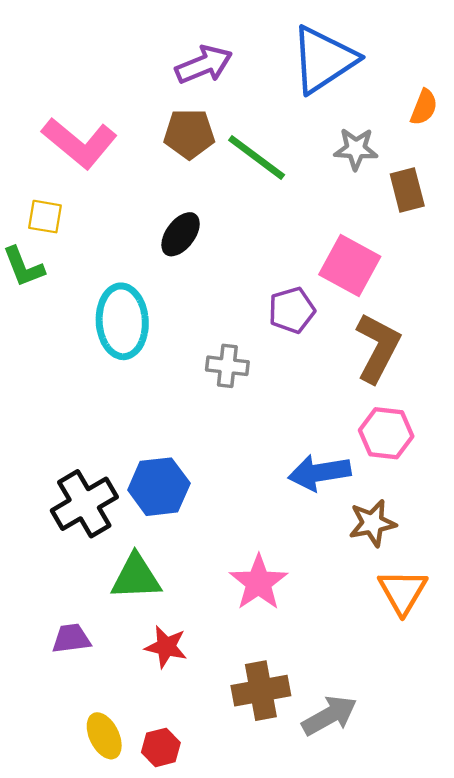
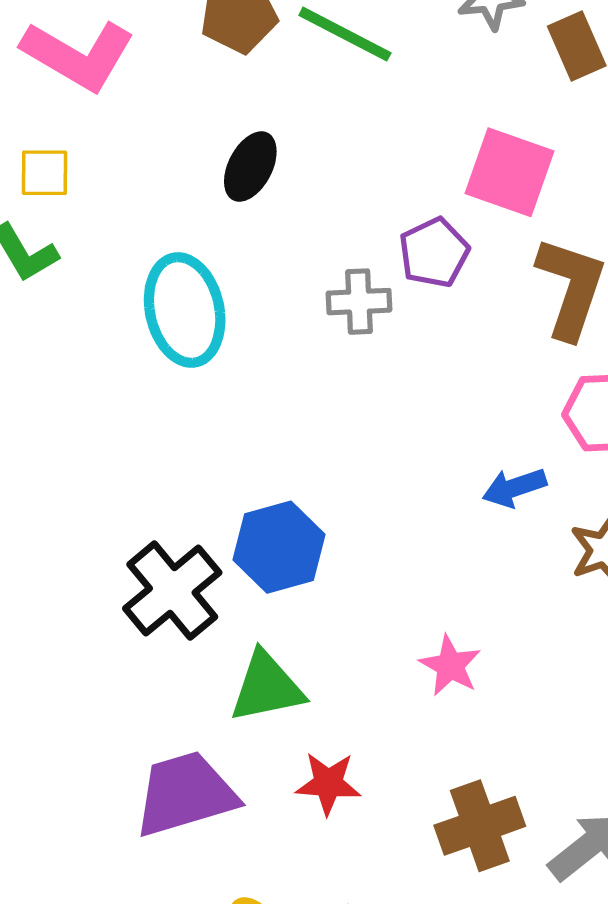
gray cross: (227, 366) -> (359, 302), moved
blue arrow: (319, 473) -> (514, 488), size x0.7
pink star: (259, 583) -> (450, 666), size x0.7
purple trapezoid: (71, 638) -> (185, 794), size x1.8

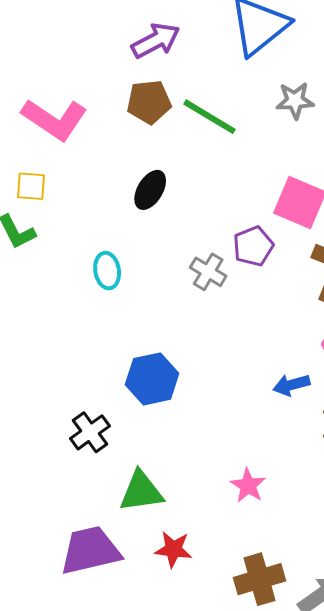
gray cross: (359, 302) -> (208, 272), turned 30
cyan ellipse: (185, 310) -> (107, 271), size x0.6
blue hexagon: (279, 547) -> (152, 379), moved
black cross: (172, 591) -> (90, 432), size x0.7

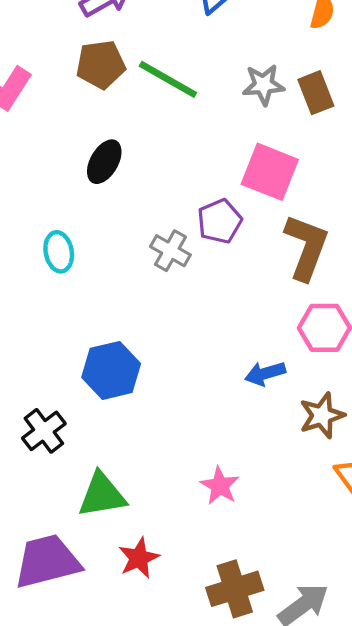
gray star: (295, 101) -> (263, 85), moved
red star: (173, 549) -> (139, 558), turned -30

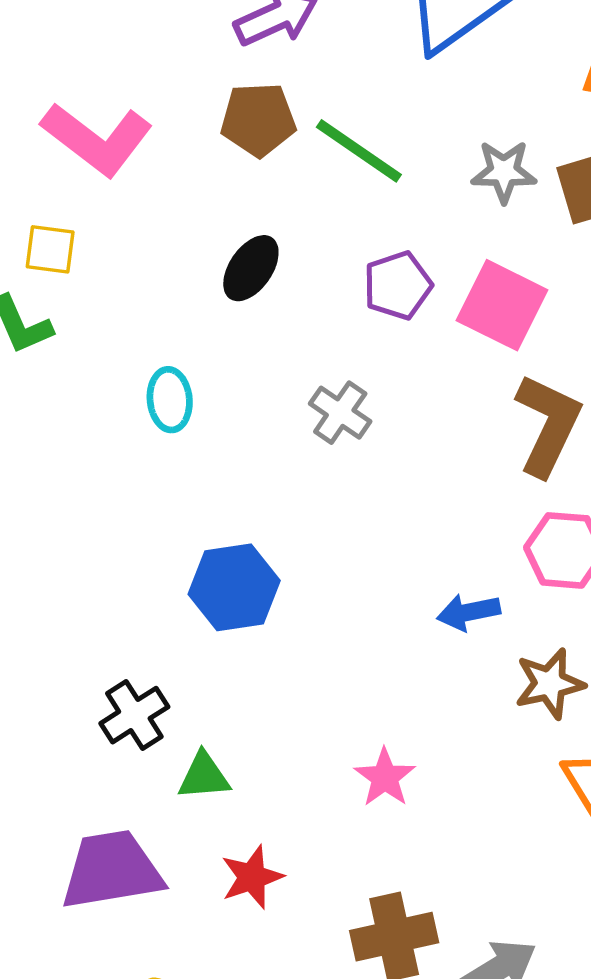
purple pentagon: (220, 221) -> (398, 286), moved
black cross: (44, 431) -> (134, 715), moved
green triangle: (102, 495) -> (204, 776), size x0.7

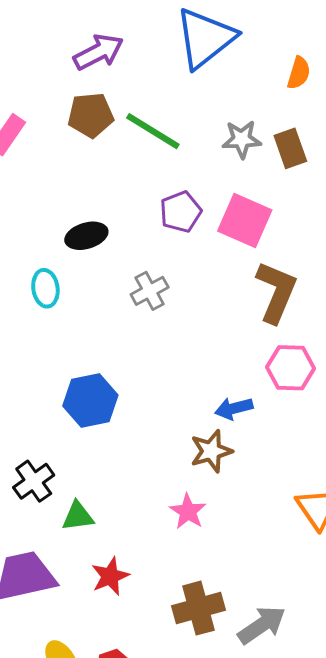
black ellipse: (251, 268) -> (86, 236), moved, turned 42
gray cross: (340, 413) -> (150, 291), turned 30
brown star: (550, 684) -> (211, 451), moved

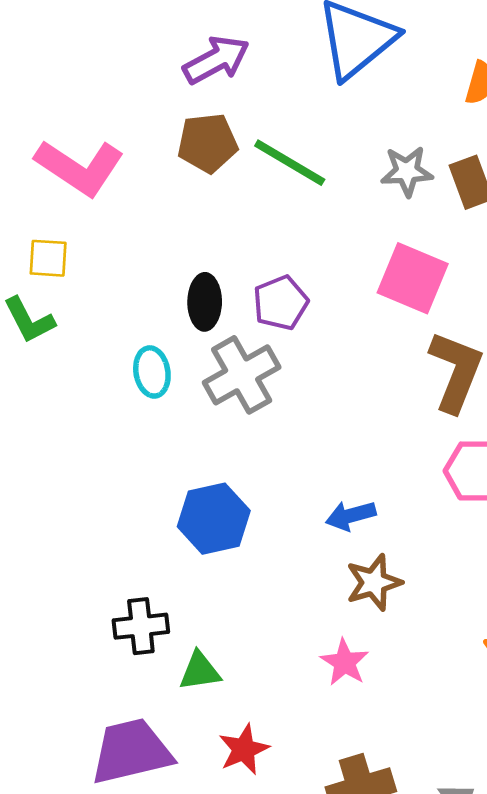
purple pentagon: (181, 212) -> (281, 303), moved
black ellipse: (86, 236) -> (205, 302), turned -72
gray cross: (150, 291) -> (242, 375), moved, size x1.5
blue arrow: (234, 408) -> (351, 516), moved
black cross: (34, 481) -> (141, 626), turned 30

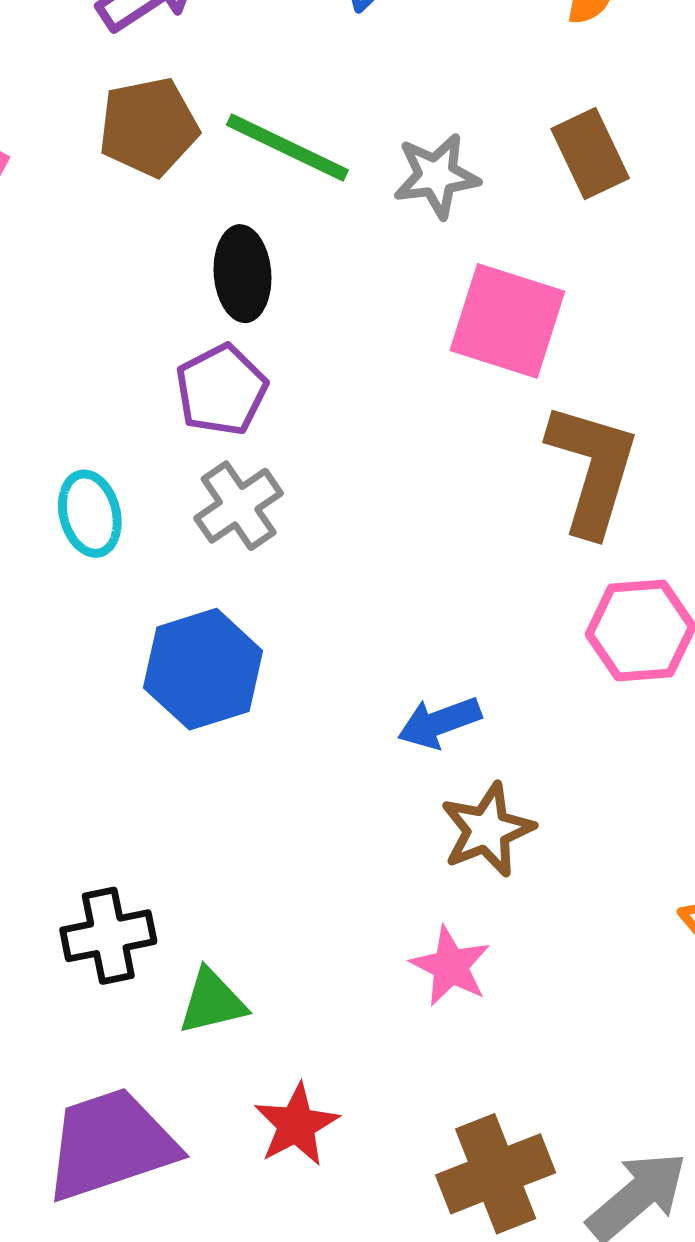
gray star: (407, 171) -> (436, 176), moved
black ellipse: (205, 302) -> (242, 274), moved
purple pentagon: (281, 303) -> (221, 390), moved
gray cross: (242, 375) -> (239, 506), size x0.7
blue hexagon: (214, 519) -> (203, 669), moved

